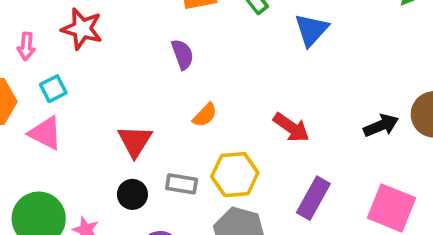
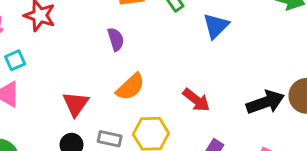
orange semicircle: (205, 115) -> (130, 87), size x1.5
black arrow: (381, 126) -> (265, 102), size x1.4

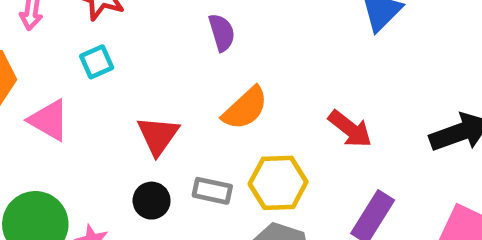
cyan square: (15, 60) -> (97, 62), moved

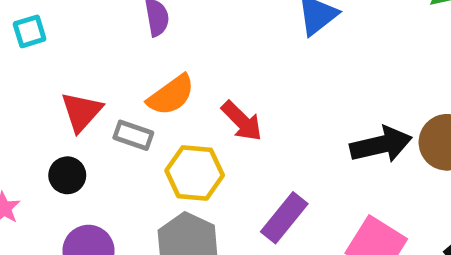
red arrow: (350, 129) -> (242, 121), moved
gray rectangle: (212, 191) -> (133, 135), moved

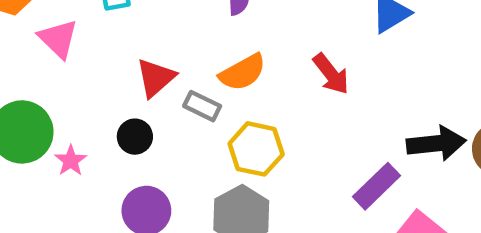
red arrow: (242, 121) -> (331, 74), moved
purple rectangle: (284, 218) -> (376, 186), moved

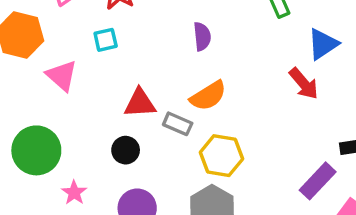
red arrow: (331, 74) -> (304, 84), moved
red triangle: (156, 78) -> (140, 103), turned 40
pink star: (71, 161) -> (74, 193), moved

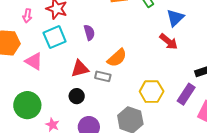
purple semicircle: (202, 36) -> (89, 33), moved
cyan square: (106, 40) -> (55, 37), size x1.6
yellow hexagon: (221, 156) -> (152, 92), moved

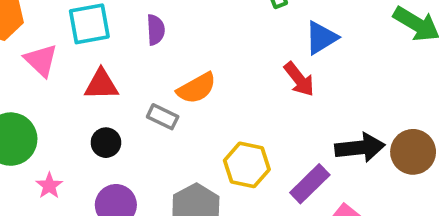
red triangle: (80, 69) -> (101, 85), moved

